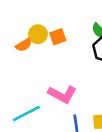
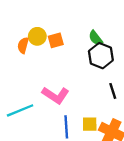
orange semicircle: (24, 45) -> (23, 45), turned 133

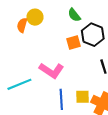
green semicircle: (96, 38) -> (74, 15), moved
orange square: (56, 40) -> (73, 42), moved

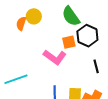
green semicircle: (74, 15) -> (71, 16), size x1.5
pink L-shape: (52, 70) -> (55, 57), moved

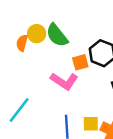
green semicircle: (71, 16) -> (57, 35), moved
cyan line: (16, 79) -> (19, 110), turned -30

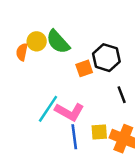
pink L-shape: (64, 81) -> (69, 112), moved
cyan line: (19, 110) -> (48, 109), moved

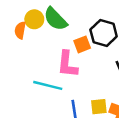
cyan line: (48, 109) -> (48, 85), turned 72
pink L-shape: (69, 112) -> (67, 64), moved, turned 68

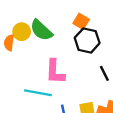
orange square: (82, 44) -> (81, 21), moved, turned -35

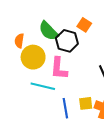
yellow circle: (22, 32) -> (33, 57), moved, size x1.5
black hexagon: (87, 40) -> (67, 41), moved

